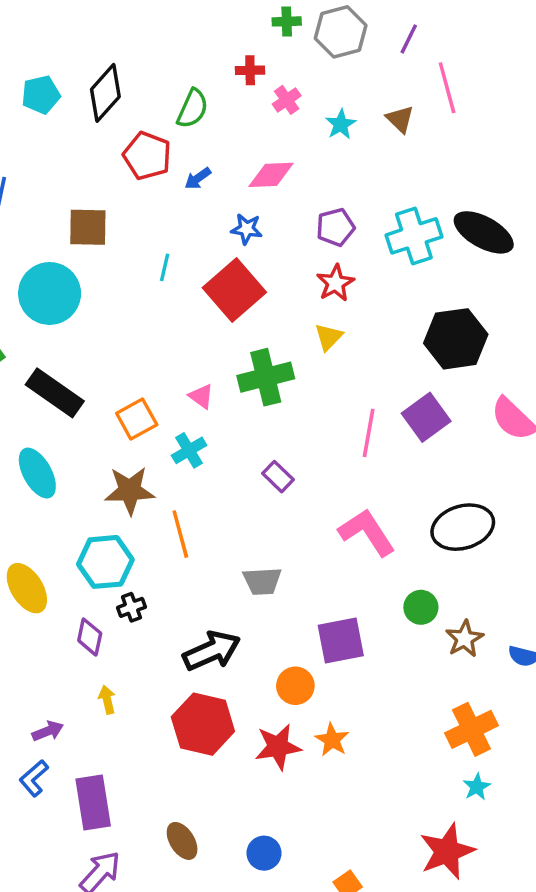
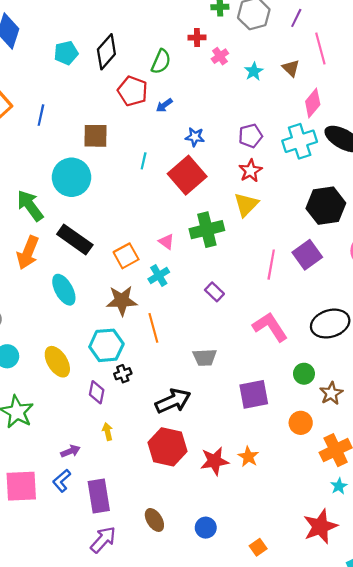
pink diamond: (271, 175) -> (313, 103), moved, turned -48
yellow triangle: (328, 337) -> (246, 205), size x1.4
orange circle: (295, 686) -> (301, 423), moved

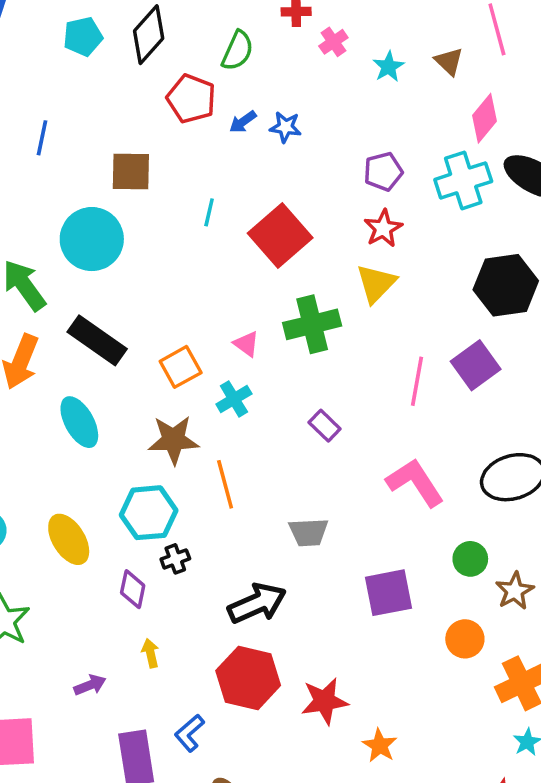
blue star: (195, 137) -> (285, 127), moved
orange star: (248, 457) -> (380, 745), moved
blue L-shape: (62, 481) -> (190, 733), moved

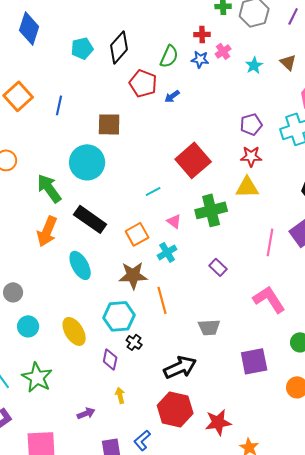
blue star: (285, 127) -> (200, 59), moved
cyan line: (209, 212) -> (153, 191), moved, turned 49
red star: (383, 228) -> (251, 156), turned 30
yellow triangle: (376, 283) -> (247, 187), turned 45
black cross: (175, 559) -> (134, 342), turned -35

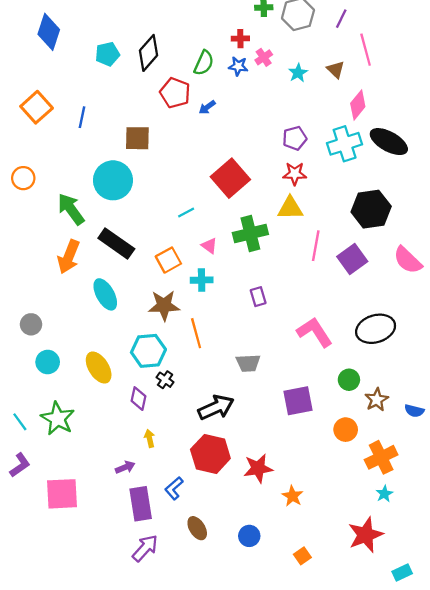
pink line: (270, 242) -> (316, 246), moved
cyan cross: (167, 252) -> (202, 280), turned 30
purple rectangle: (218, 267) -> (258, 297), turned 30
purple arrow: (86, 413) -> (125, 467), moved

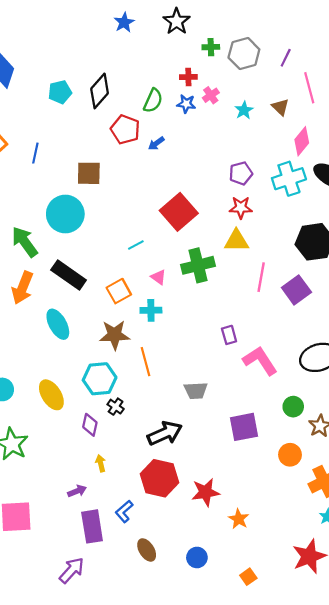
purple rectangle: (258, 297) -> (229, 335), moved
purple arrow: (145, 548) -> (72, 570), moved

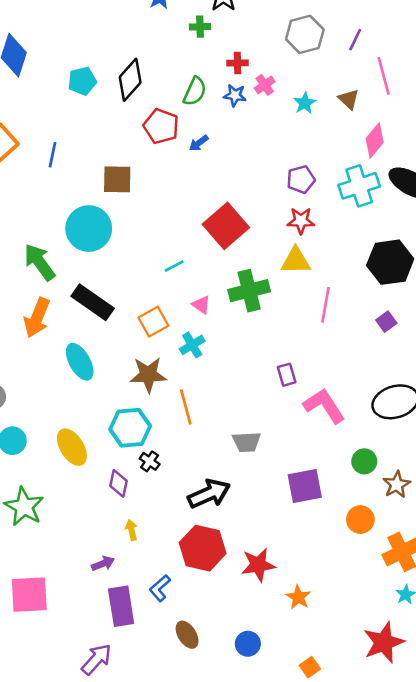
green cross: (211, 47) -> (200, 27), moved
purple square: (296, 290) -> (386, 322), moved, size x0.6
cyan cross: (151, 310) -> (192, 345), turned -30

